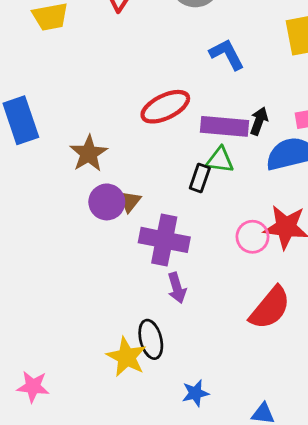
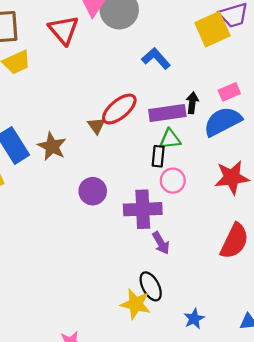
brown star: (89, 153) -> (52, 146), moved
brown triangle: (130, 201) -> (96, 126), moved
pink circle: (252, 237) -> (173, 181), moved

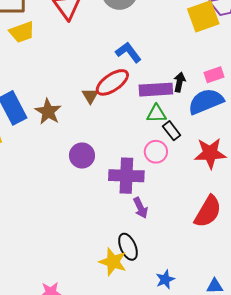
blue L-shape: (156, 58) -> (128, 52), moved
black rectangle: (158, 156) -> (172, 131), moved, turned -48

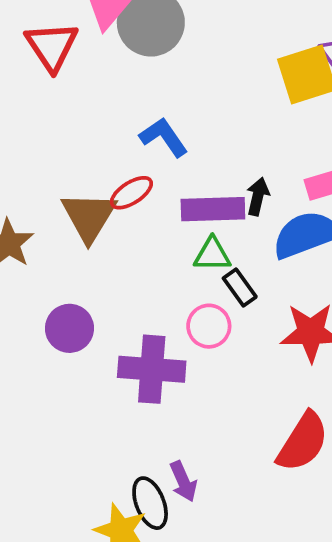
red ellipse: (112, 82) -> (131, 193), size x0.7
brown triangle: (90, 96) -> (89, 217), size x1.8
purple arrow: (140, 208) -> (183, 481), moved

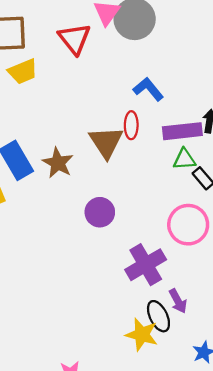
red ellipse: (131, 193) -> (131, 125), turned -52
pink circle: (209, 326) -> (188, 225), moved, size x1.5
purple cross: (152, 369) -> (146, 265), moved, turned -30

